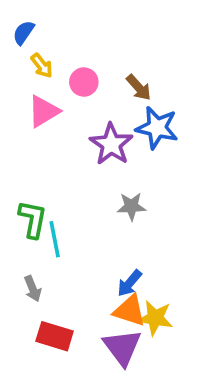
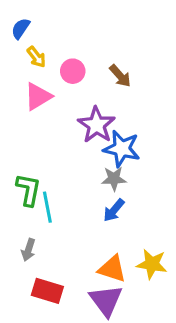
blue star: (157, 128) -> (122, 149), moved
blue arrow: (130, 283) -> (114, 210), moved
gray arrow: (33, 289) -> (28, 250), turned 40
yellow star: (155, 318) -> (152, 264), moved

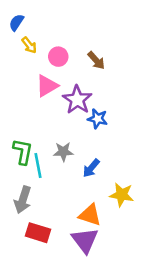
pink triangle: (38, 96) -> (47, 86), moved
blue star: (122, 149) -> (98, 119), size x0.7
gray star: (114, 179) -> (63, 152), moved
gray arrow: (28, 250) -> (23, 200), size x1.5
yellow star: (152, 264) -> (122, 195), moved

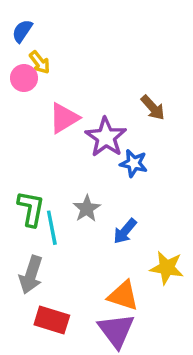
pink circle: (58, 57) -> (24, 78), moved
brown arrow: (96, 60) -> (153, 108), moved
gray star: (63, 152) -> (87, 209), turned -30

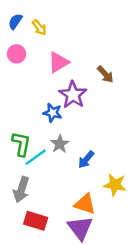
yellow arrow: (40, 62) -> (39, 27), moved
pink triangle: (64, 118) -> (59, 62), moved
blue star: (134, 163) -> (52, 113), moved
cyan line: (52, 228) -> (36, 157), turned 65

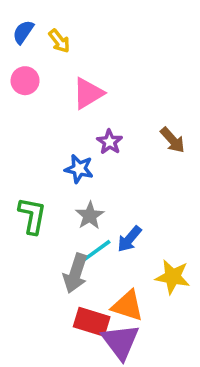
brown arrow: (105, 74) -> (173, 140), moved
purple star: (73, 95) -> (110, 142), size x0.6
cyan line: (36, 157) -> (95, 252), moved
gray arrow: (21, 190) -> (75, 273), moved
red rectangle: (36, 221) -> (92, 322), moved

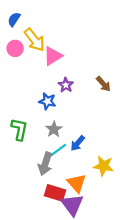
yellow arrow: (59, 41) -> (34, 40), moved, size x1.6
orange triangle: (128, 306) -> (77, 183), turned 30

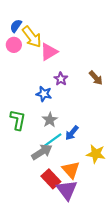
blue semicircle: (14, 19) -> (16, 26), moved
gray arrow: (45, 164) -> (42, 152), turned -140
red rectangle: (55, 193) -> (51, 179), turned 30

